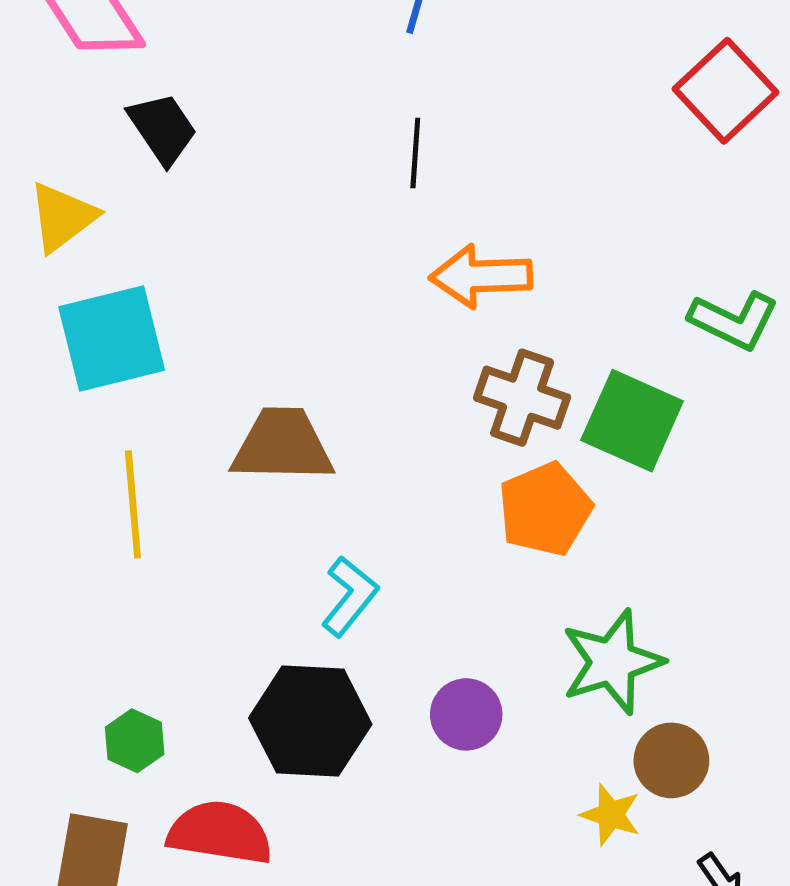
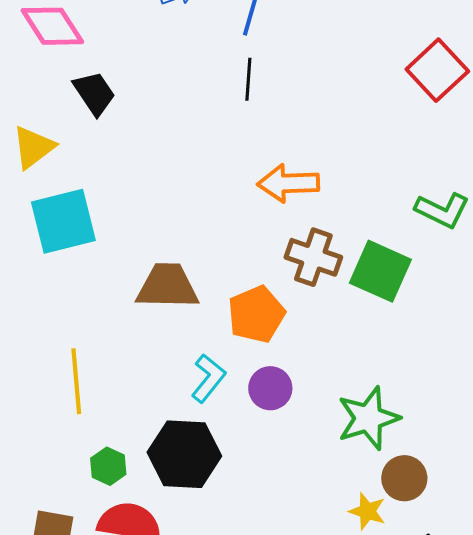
black line: (415, 153) -> (248, 79), moved
yellow line: (133, 504) -> (76, 381), moved
orange pentagon: (545, 509) -> (256, 314), moved
purple circle: (466, 714) -> (270, 388), moved
green hexagon: (135, 741) -> (108, 466), moved

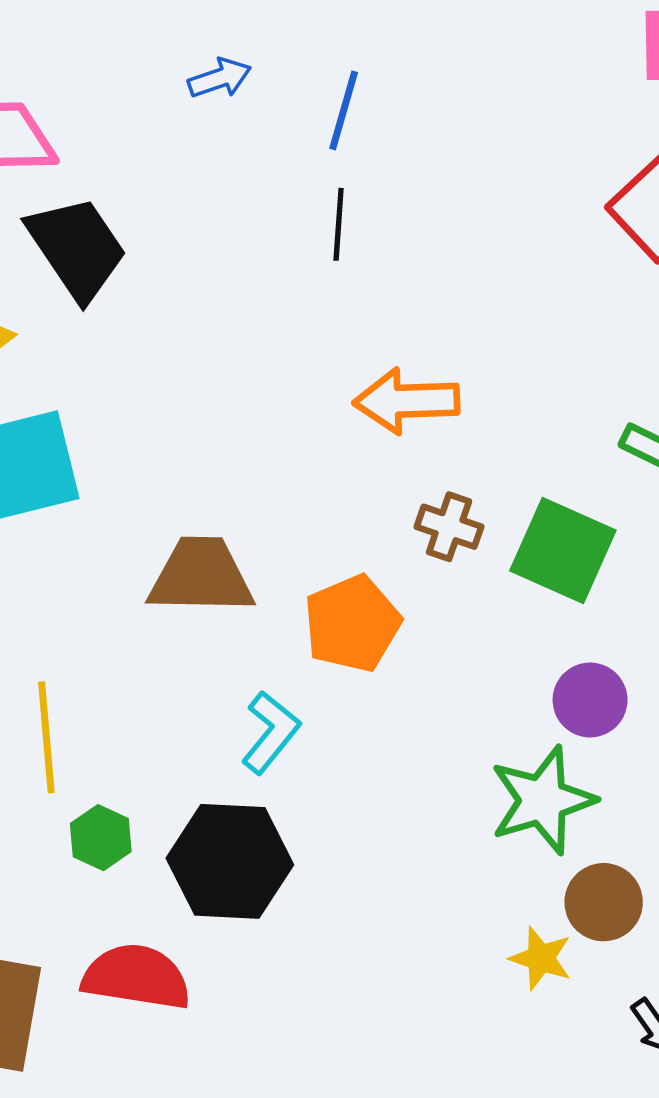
black trapezoid: (94, 93) -> (77, 248), size x1.4
brown cross: (313, 257) -> (449, 527), size x0.7
purple circle: (270, 388) -> (590, 700), moved
green hexagon: (108, 466) -> (101, 838), moved

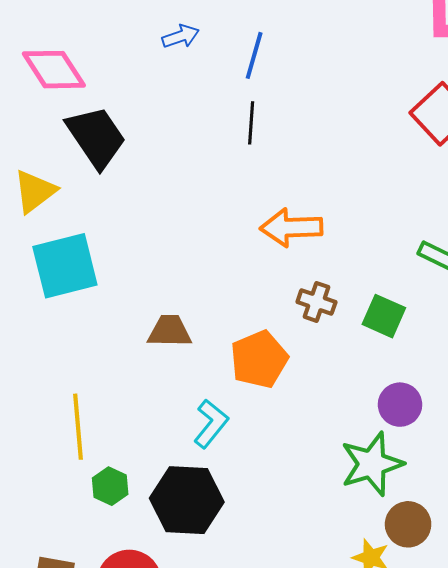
green square: (563, 550) -> (384, 316), size x0.7
brown trapezoid: (201, 576) -> (170, 331), size x0.7

